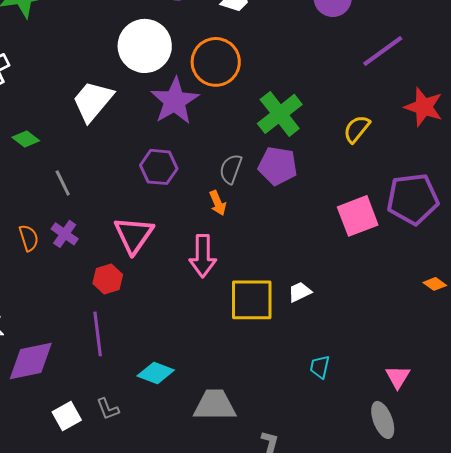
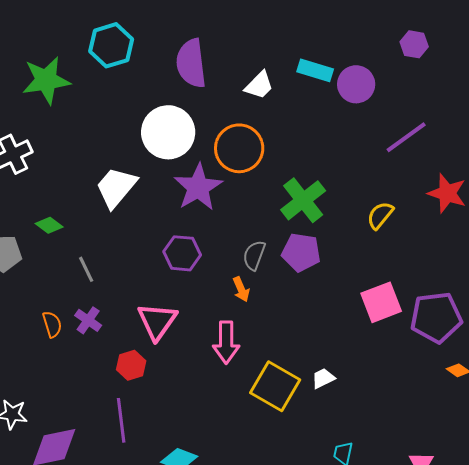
purple pentagon: (413, 199) -> (436, 317), moved
yellow square: (252, 300) -> (275, 386), turned 30

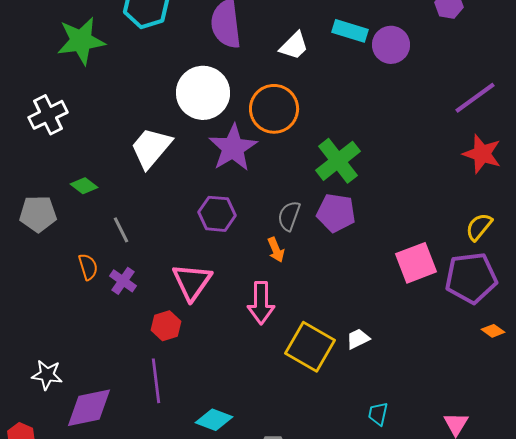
purple line: (406, 137) -> (475, 98), moved
yellow semicircle: (380, 215) -> (479, 227), moved
orange semicircle: (52, 324) -> (88, 267), moved

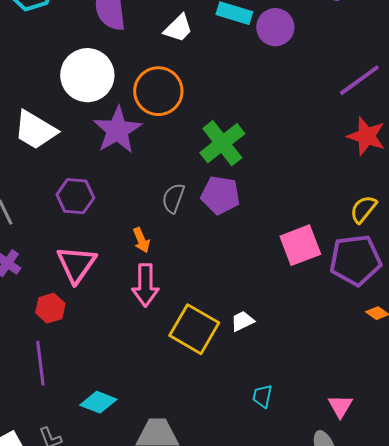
white trapezoid: (151, 148) -> (35, 130), turned -99
purple hexagon: (217, 214) -> (75, 196), moved
orange arrow: (276, 250) -> (141, 240), moved

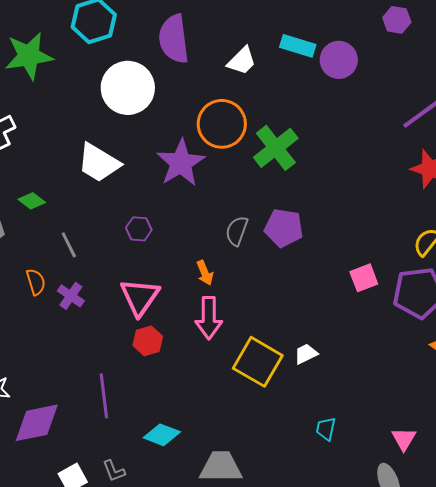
white circle: (87, 75) -> (128, 88), moved
green cross: (222, 143) -> (276, 148), moved
purple hexagon: (75, 196) -> (139, 229), size x0.7
pink square: (300, 245) -> (364, 278), size x0.7
red hexagon: (50, 308) -> (148, 341), moved

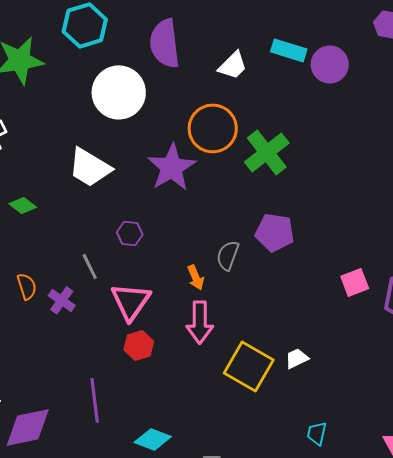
gray semicircle: (237, 231) -> (228, 255), moved
gray line: (69, 245) -> (90, 266), moved

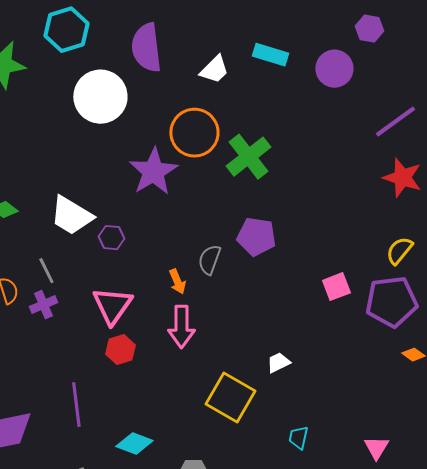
purple circle: (330, 64) -> (334, 69), moved
white trapezoid: (90, 167) -> (71, 216), moved
gray line: (90, 266) -> (46, 271), moved
purple cross: (62, 300) -> (43, 305), turned 32
yellow square: (249, 366) -> (230, 398), moved

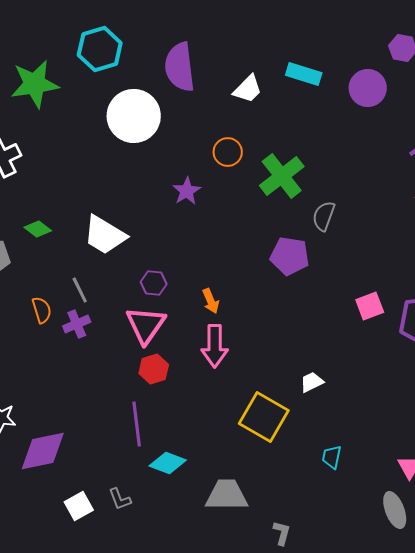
orange circle: (194, 133) -> (228, 152), size x0.6
purple star: (153, 172) -> (187, 191), size x0.6
purple hexagon: (111, 238) -> (154, 283), moved
gray semicircle: (209, 260) -> (324, 216), moved
purple line: (76, 405) -> (137, 424), moved

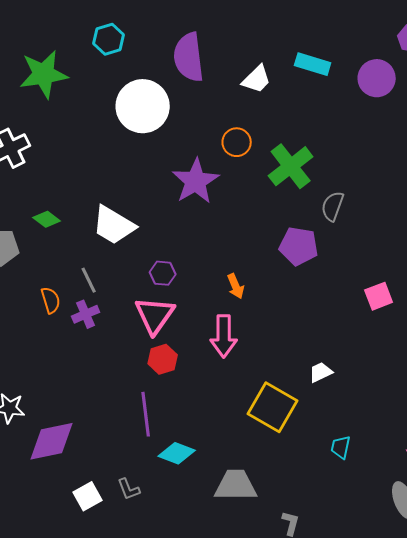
cyan hexagon: (100, 49) -> (109, 39), size x0.7
purple star: (187, 191) -> (196, 181), size x1.6
orange arrow: (211, 301) -> (236, 286), moved

